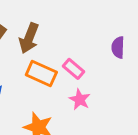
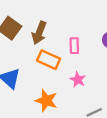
pink rectangle: (74, 69) -> (74, 46), moved, turned 49

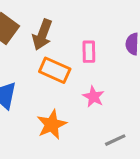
orange star: (46, 101) -> (52, 125), turned 30

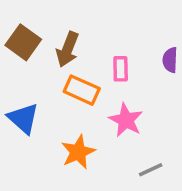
pink star: (93, 97) -> (126, 120), size x1.4

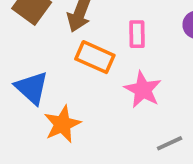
orange star: (78, 152) -> (62, 124), moved

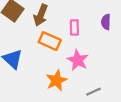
orange star: (62, 124) -> (56, 80), moved

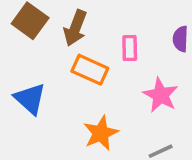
pink star: (78, 60) -> (161, 95), moved

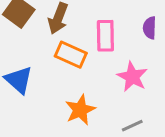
pink rectangle: (130, 48) -> (105, 36), size x1.4

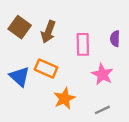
orange rectangle: (71, 55) -> (46, 69), moved

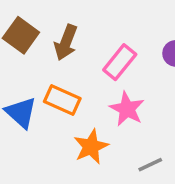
pink rectangle: (83, 44) -> (120, 62), turned 40
pink star: (102, 74) -> (127, 109), moved

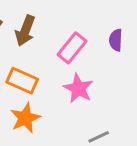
orange star: (91, 147) -> (25, 118), moved

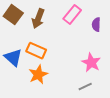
pink rectangle: (72, 48) -> (72, 15), moved
pink star: (78, 88) -> (91, 63), moved

